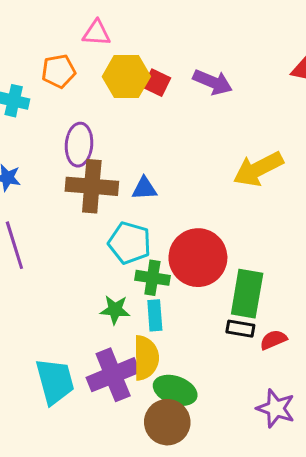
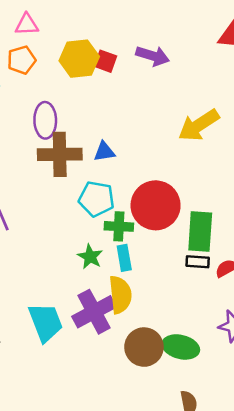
pink triangle: (97, 33) -> (27, 25), moved
green star: (115, 310) -> (90, 257), turned 30
green ellipse: (175, 390) -> (181, 347), moved

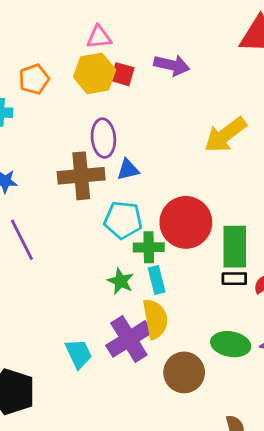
pink triangle: (27, 25) -> (99, 37), moved
purple ellipse: (45, 120) -> (103, 138), moved
cyan trapezoid: (46, 322) -> (79, 354), size x0.7
green ellipse: (181, 347) -> (231, 344), moved

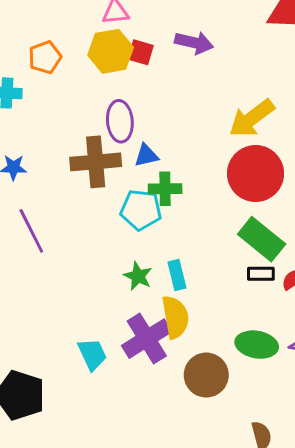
red circle: (186, 222) -> (256, 174), moved
green cross: (149, 247) -> (165, 189), moved
green rectangle: (235, 247) -> (262, 239), turned -51

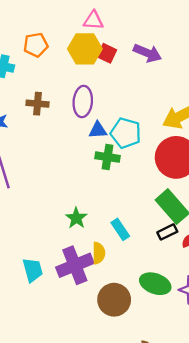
brown cross: (96, 162) -> (37, 104), moved, size x0.6
cyan pentagon: (141, 210) -> (126, 133), moved
black rectangle: (261, 274) -> (167, 232), turned -36
cyan rectangle: (177, 275) -> (120, 229), moved, turned -30
yellow semicircle: (175, 317) -> (99, 253), size x0.7

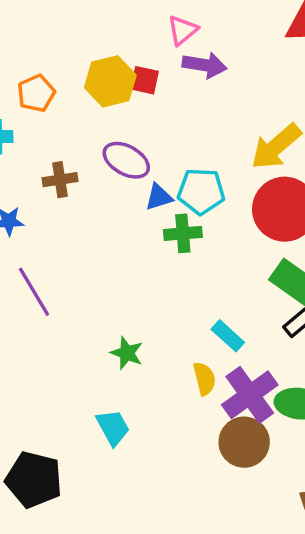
pink triangle: (93, 20) -> (183, 30), moved, turned -30
purple ellipse: (83, 102) -> (126, 160), turned -52
green star: (76, 218) -> (127, 353), moved
purple cross: (75, 265) -> (250, 395), moved

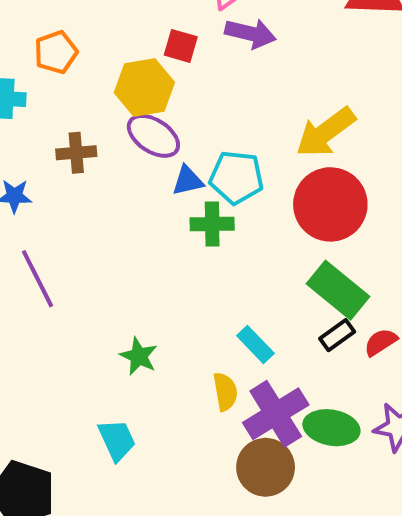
yellow hexagon: (110, 81) -> (144, 87), moved

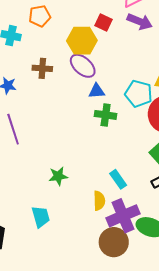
cyan pentagon: (237, 177) -> (139, 94), moved
green star: (139, 356) -> (58, 176), turned 30

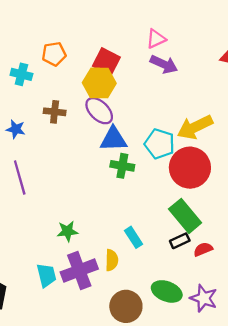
red square: (103, 22) -> (106, 62), moved, size x1.4
blue triangle: (97, 91) -> (113, 139), size x1.5
purple cross: (123, 216) -> (79, 271), moved

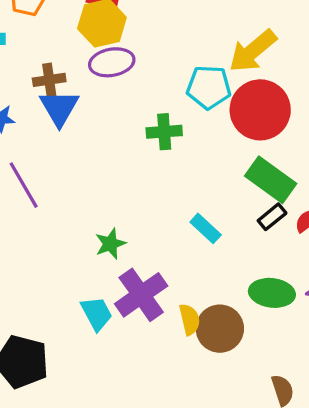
purple ellipse: (99, 111) -> (112, 62), turned -40
blue triangle: (113, 139) -> (59, 108), moved, turned -44
yellow semicircle: (112, 260) -> (190, 319), moved

